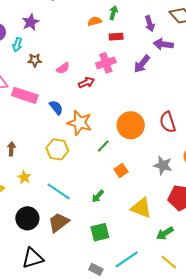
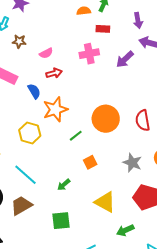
red arrow: (86, 83) -> (54, 73), moved
orange star: (80, 123) -> (55, 109), turned 30

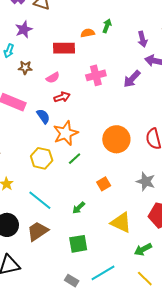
red rectangle: (103, 29) -> (64, 48), moved, size x1.5
green line: (76, 136) -> (75, 159), moved

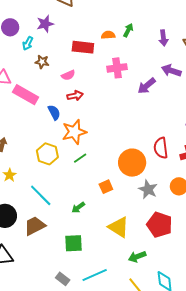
purple arrow: (142, 39) -> (163, 38), moved
pink cross: (96, 75) -> (117, 68), moved
orange circle: (116, 139) -> (132, 163), moved

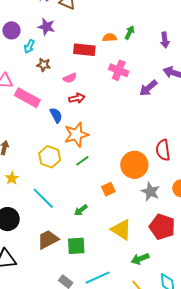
purple star: (45, 24) -> (46, 27), turned 30
pink cross: (117, 68) -> (119, 70), turned 30
brown trapezoid: (35, 226) -> (48, 239), moved

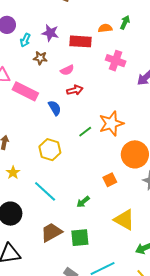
purple star: (46, 27) -> (50, 33), moved
orange star: (76, 135) -> (111, 124), moved
green line: (82, 161) -> (85, 132), moved

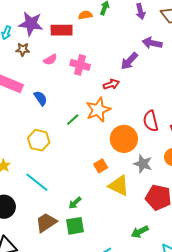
purple star: (50, 33) -> (31, 24), size x1.4
pink cross: (116, 61) -> (80, 65), moved
red arrow: (75, 90) -> (111, 84), moved
green arrow: (83, 202) -> (75, 203), moved
yellow triangle: (124, 220) -> (119, 186), moved

